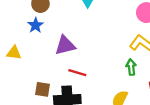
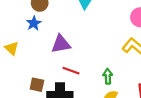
yellow triangle: (14, 53) -> (12, 48), turned 32
green arrow: (131, 67) -> (108, 76), moved

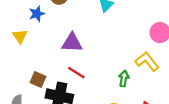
blue star: (34, 23) -> (37, 14), moved
green arrow: (108, 76) -> (124, 78), moved

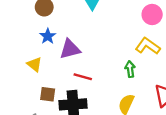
blue star: (37, 14) -> (48, 36), moved
yellow triangle: (20, 36) -> (34, 64), moved

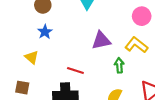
purple triangle: (70, 49) -> (101, 40), moved
brown square: (48, 94) -> (22, 88), moved

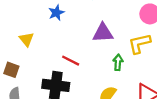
blue star: (45, 32) -> (56, 13), moved
yellow L-shape: (136, 45) -> (139, 44), turned -60

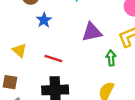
red line: (71, 61) -> (53, 58), moved

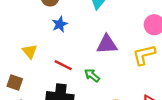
green arrow: (111, 58) -> (92, 75), moved, turned -56

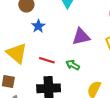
yellow triangle: (30, 51) -> (17, 53), size x1.6

